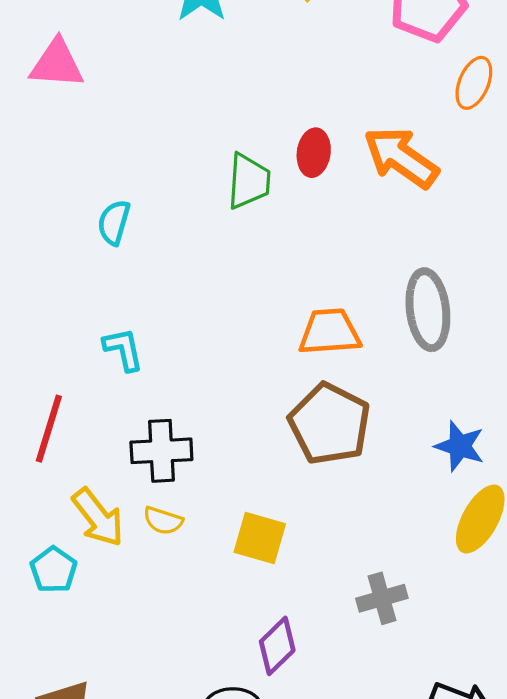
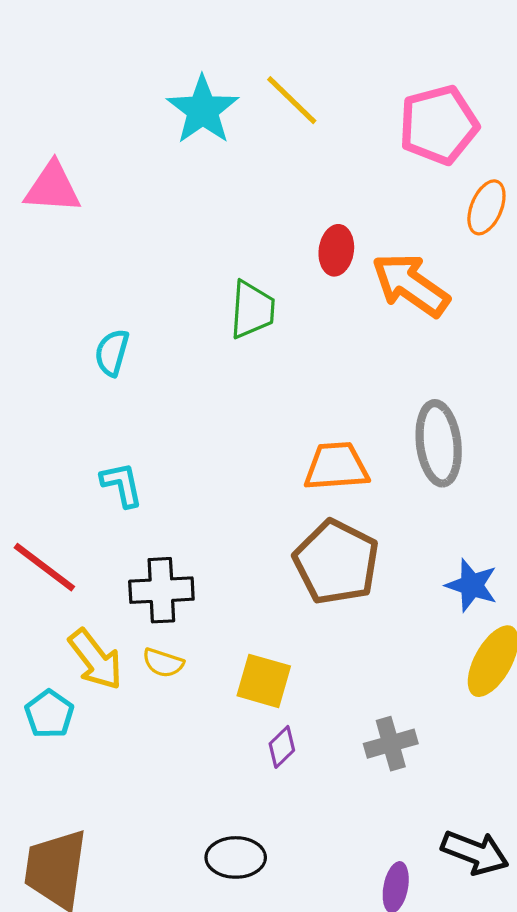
red ellipse: (314, 153) -> (336, 250), moved
red line: (49, 429) -> (44, 567), turned -70
purple diamond: (277, 646) -> (282, 747), moved, size x0.7

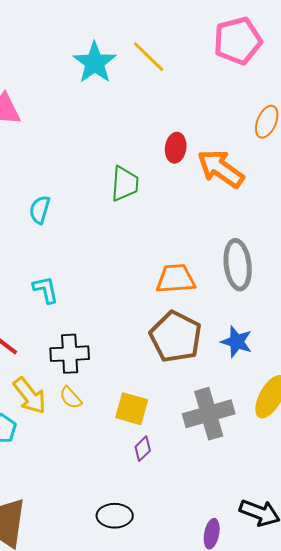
pink pentagon: (439, 125) -> (238, 41), moved
blue star: (472, 585) -> (237, 342), moved
yellow semicircle: (163, 663) -> (71, 398), turned 30
gray cross: (391, 744) -> (209, 414), moved, size x1.6

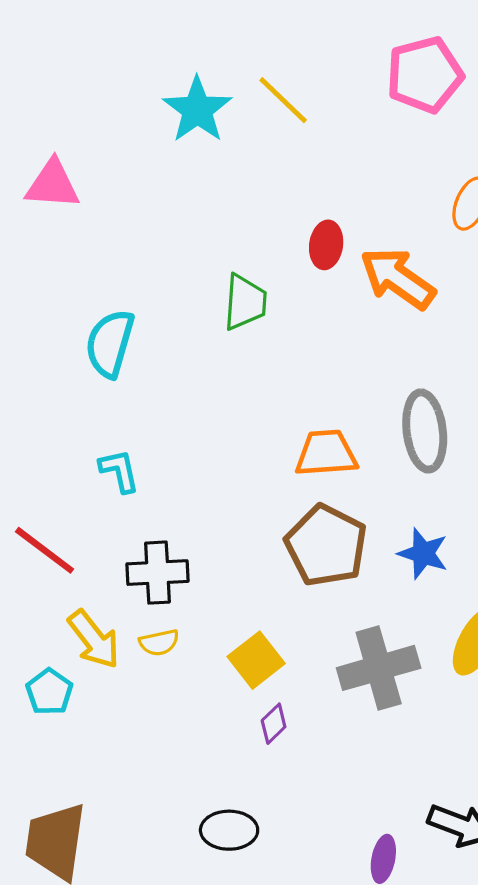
cyan semicircle: (40, 210) -> (110, 344), size x1.5
yellow semicircle: (71, 398) -> (159, 643), turned -60
yellow square: (132, 409) -> (256, 660), turned 36

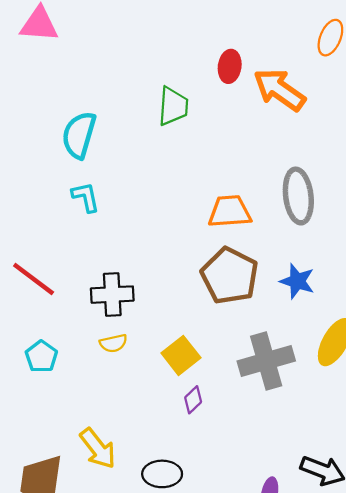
cyan L-shape: (119, 471) -> (86, 197), moved
yellow arrow: (94, 639) -> (98, 448), moved
cyan pentagon: (49, 692) -> (41, 357), moved

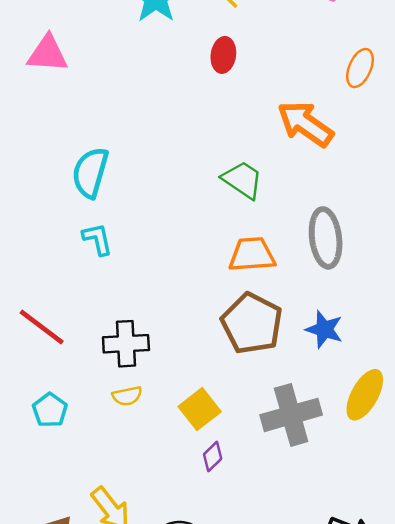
red ellipse: (230, 66) -> (223, 55), moved
green trapezoid: (173, 106) -> (242, 180), moved, turned -60

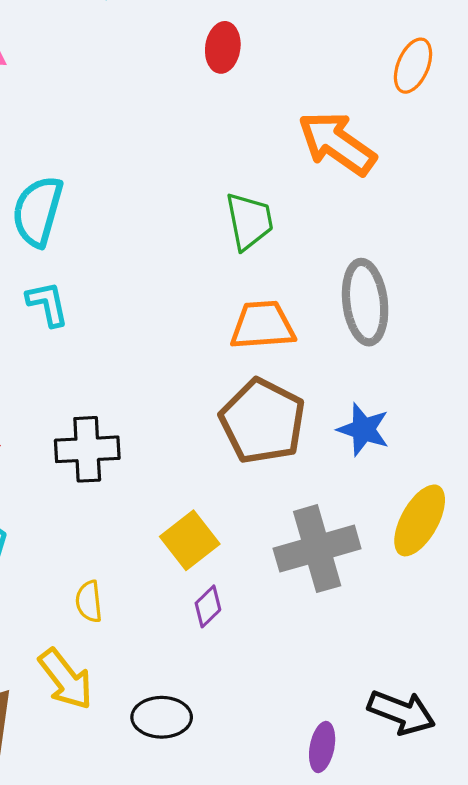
green trapezoid: (242, 180) -> (249, 221), turned 45
yellow semicircle: (127, 396) -> (89, 601), moved, turned 96

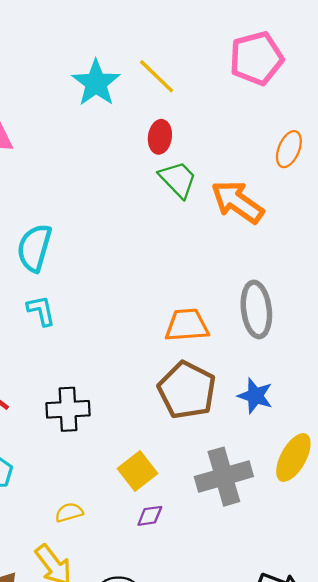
green trapezoid: (249, 221) -> (178, 179), moved, turned -33
yellow semicircle: (89, 601) -> (69, 512), turned 80
purple diamond: (208, 606) -> (150, 516), turned 36

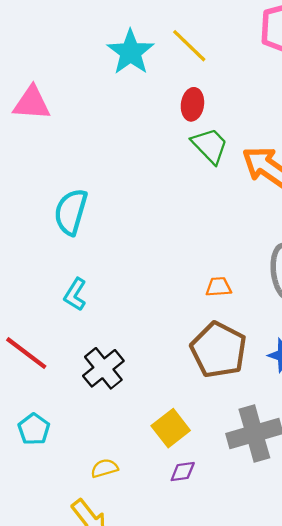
cyan L-shape: (41, 311) -> (75, 294), moved, turned -136
orange trapezoid: (187, 325) -> (219, 287), size x0.6
black cross: (68, 409) -> (103, 368), turned -36

